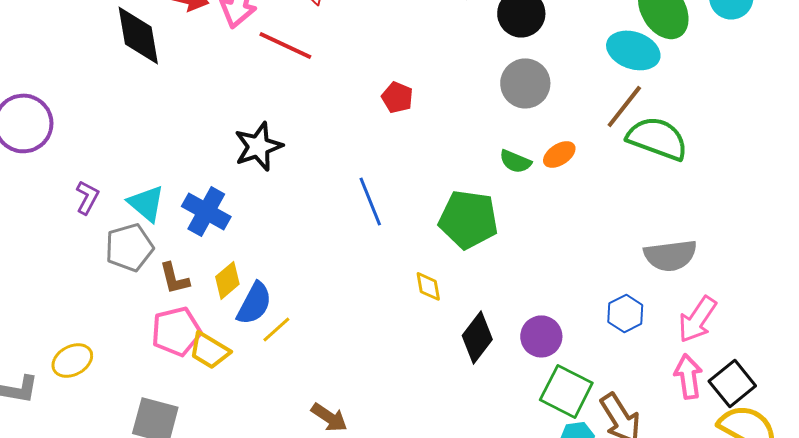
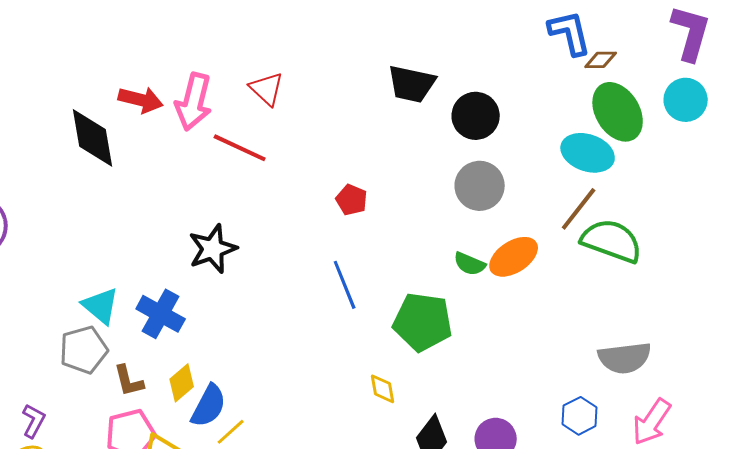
orange ellipse: (559, 154) -> (514, 257), size x1.5
purple L-shape: (87, 197) -> (34, 421), moved
blue line: (370, 201) -> (345, 285), moved

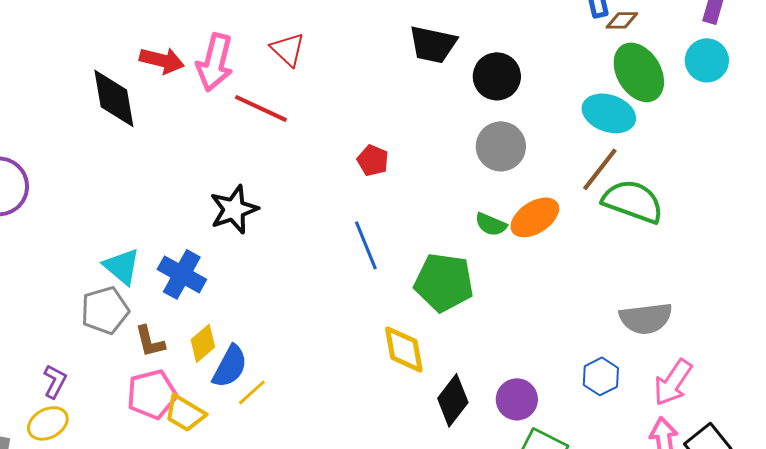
yellow diamond: (383, 389) -> (404, 349), size x1.6

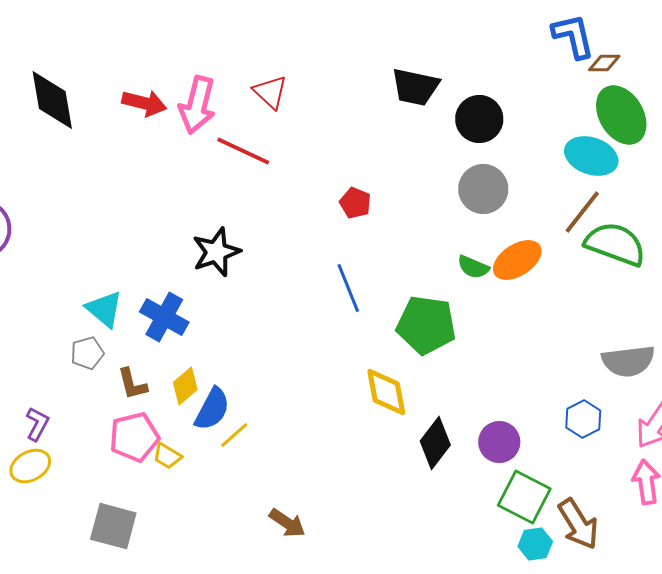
black diamond: (114, 98) -> (52, 100), moved
gray pentagon: (105, 310) -> (87, 353), size x0.7
yellow trapezoid: (185, 413) -> (167, 456), size x0.7

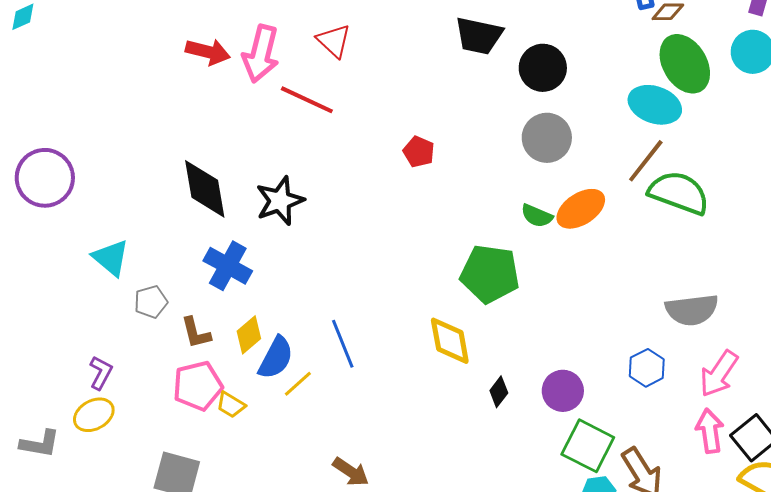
black diamond: (52, 100) -> (205, 189), moved
blue line: (348, 288) -> (343, 344), moved
cyan triangle: (104, 309) -> (111, 258), moved
black diamond: (435, 443) -> (499, 392), size x0.6

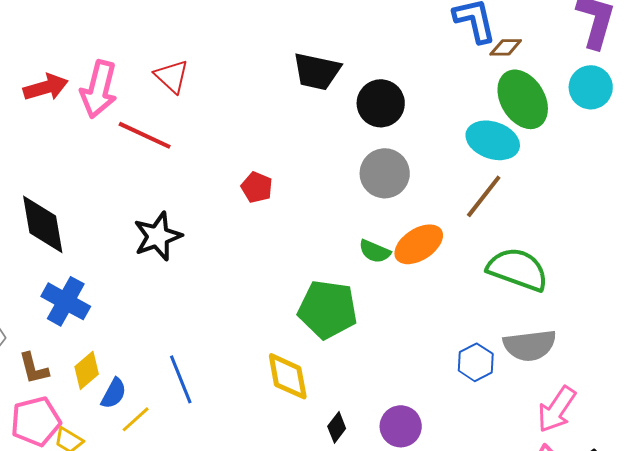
red arrow: (208, 52) -> (46, 87), turned -30
green semicircle: (679, 193) -> (518, 269), moved
black star: (280, 201) -> (158, 236), moved
blue semicircle: (276, 358) -> (114, 393), size x0.7
blue hexagon: (647, 368) -> (476, 362), moved

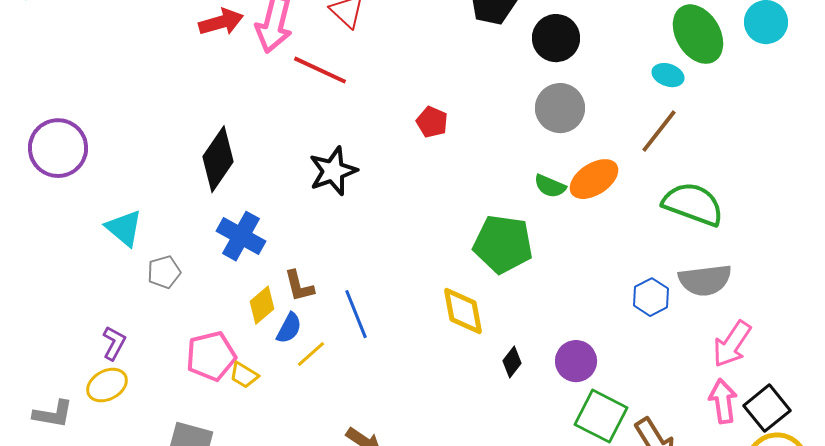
cyan ellipse: (493, 140) -> (668, 75), size x0.6
black diamond: (43, 224) -> (218, 159), turned 44
brown L-shape: (34, 368) -> (299, 286), moved

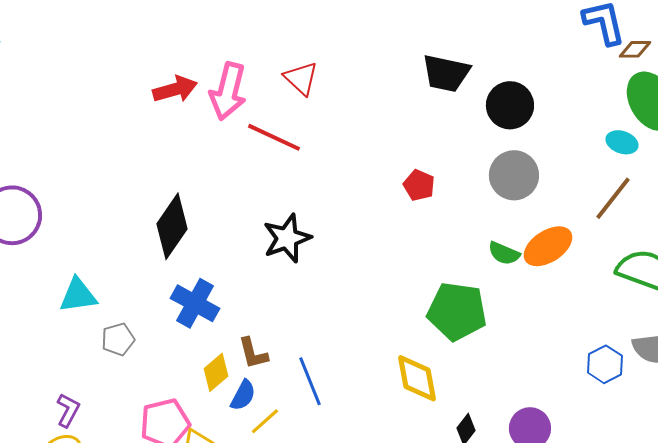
red pentagon: (432, 122) -> (419, 185), moved
cyan triangle: (124, 228) -> (78, 295), turned -48

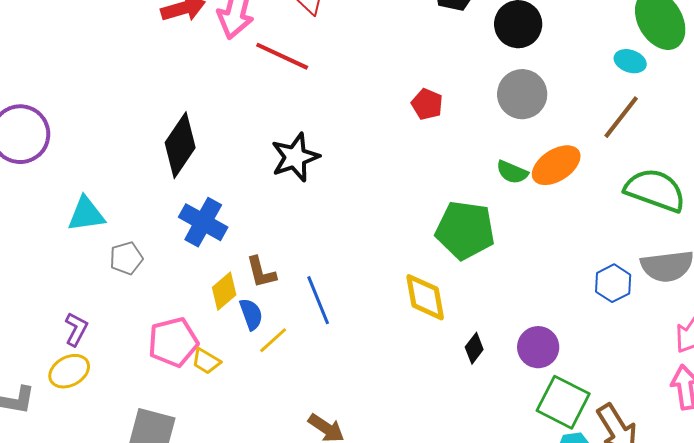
blue semicircle: (243, 395) -> (251, 314), turned -48

